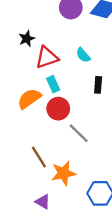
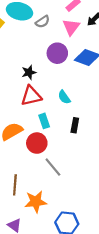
black star: (27, 39) -> (29, 72), moved
cyan rectangle: (53, 84) -> (44, 121), moved
brown line: (39, 157) -> (15, 185), turned 30

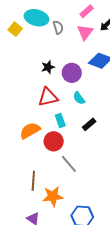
gray semicircle: (43, 22) -> (58, 27), turned -72
purple circle: (57, 53) -> (72, 73), moved
black star: (29, 72) -> (48, 67), moved
black rectangle: (75, 125) -> (89, 124), turned 40

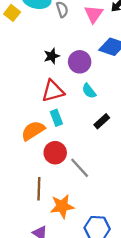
cyan rectangle: (60, 120) -> (56, 118), moved
red circle: (54, 141) -> (55, 153), moved

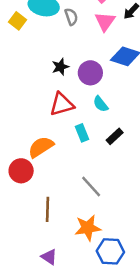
cyan rectangle: (56, 118) -> (82, 133), moved
red circle: (55, 153) -> (21, 171), moved
orange star: (62, 206) -> (88, 228), moved

